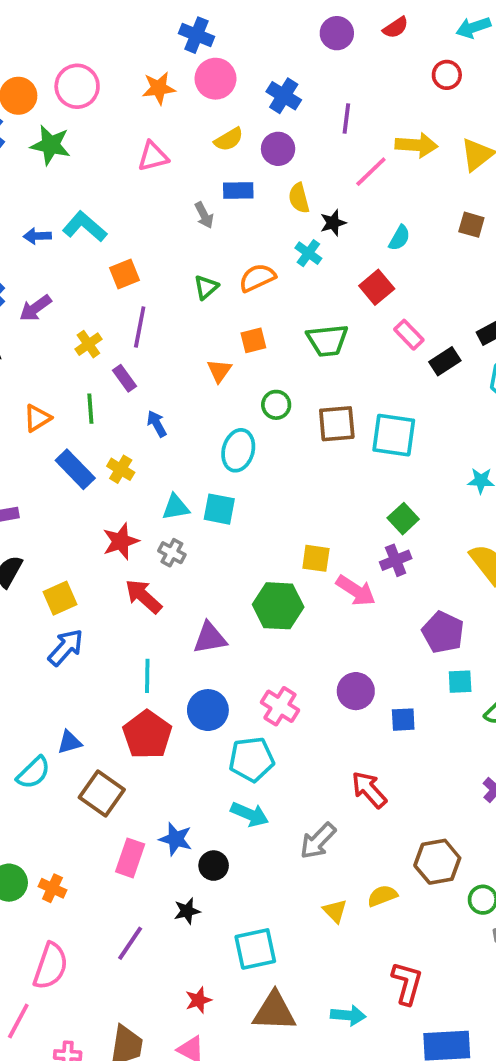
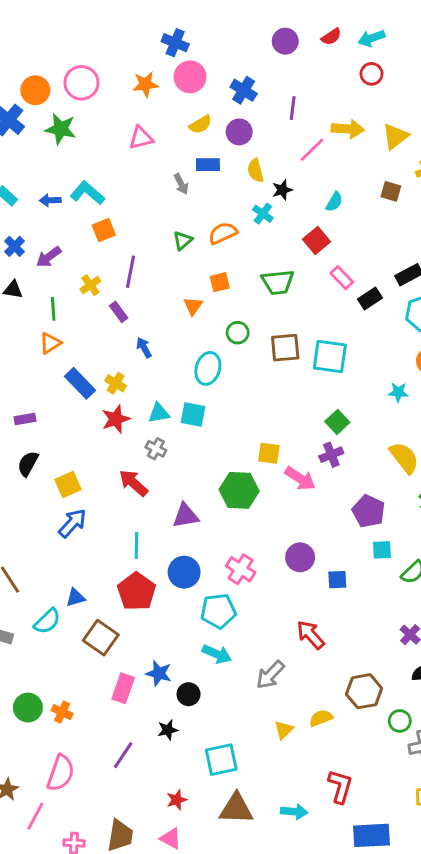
cyan arrow: (473, 27) -> (372, 38), moved
orange square: (124, 274) -> (104, 230), moved
green line: (90, 409) -> (53, 309), moved
red star: (121, 541) -> (116, 419), moved
yellow triangle: (335, 911) -> (284, 730), turned 30

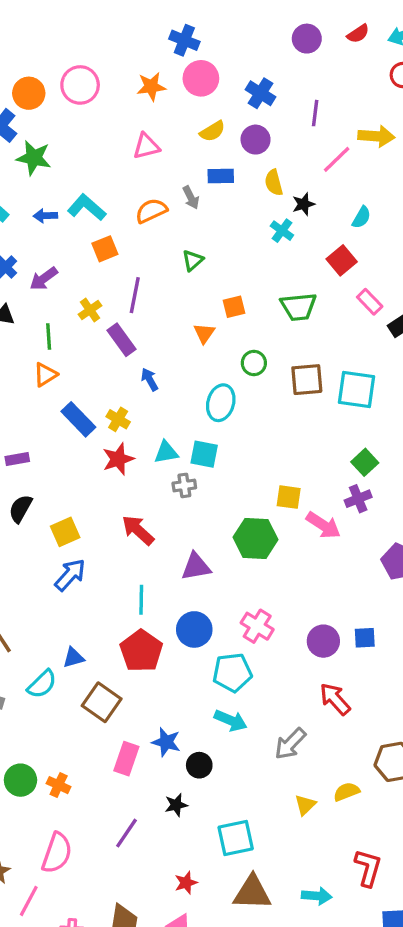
green star: (61, 129) -> (34, 158), moved
orange semicircle: (223, 233) -> (151, 211), moved
purple rectangle: (119, 312) -> (121, 340), size x1.4
gray cross: (156, 449) -> (184, 485), moved, turned -36
purple circle: (300, 557) -> (323, 641), moved

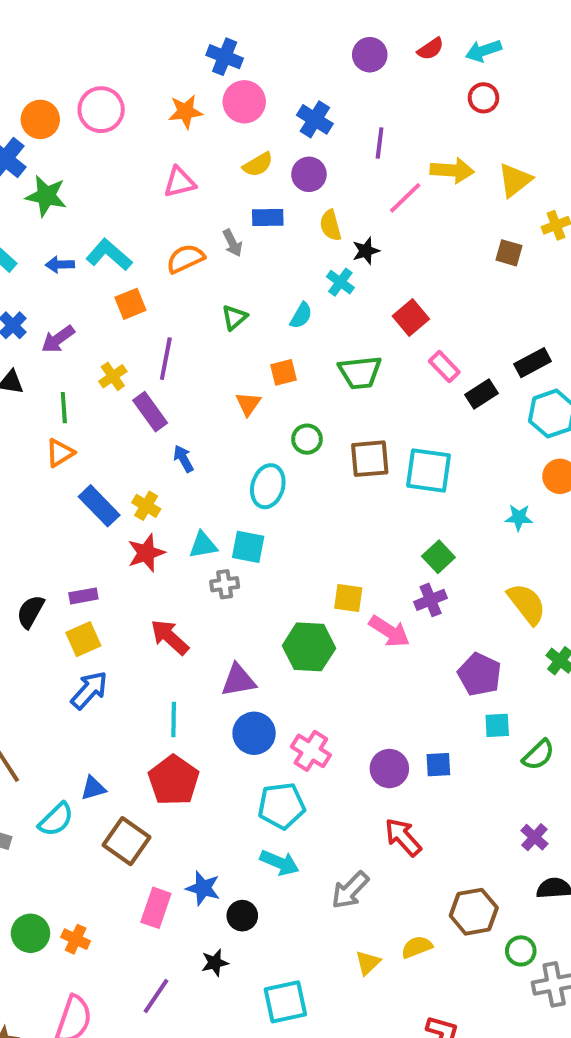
cyan semicircle: (361, 217) -> (301, 316), moved
purple rectangle: (17, 459) -> (83, 596), moved
blue circle: (194, 629) -> (254, 733), moved

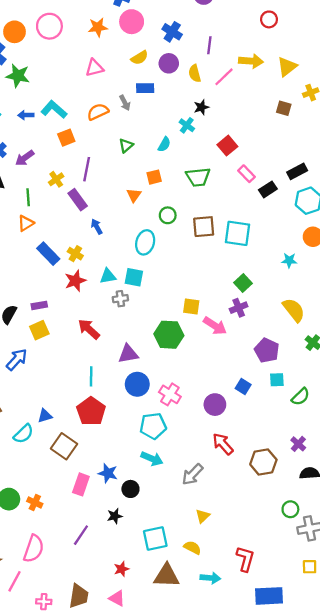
yellow semicircle: (331, 225) -> (195, 73), moved
blue arrow: (89, 690) -> (17, 359), moved
blue square: (438, 765) -> (243, 387), moved, turned 35
brown hexagon: (474, 912) -> (263, 462), moved
yellow semicircle: (417, 947) -> (192, 548), moved, turned 48

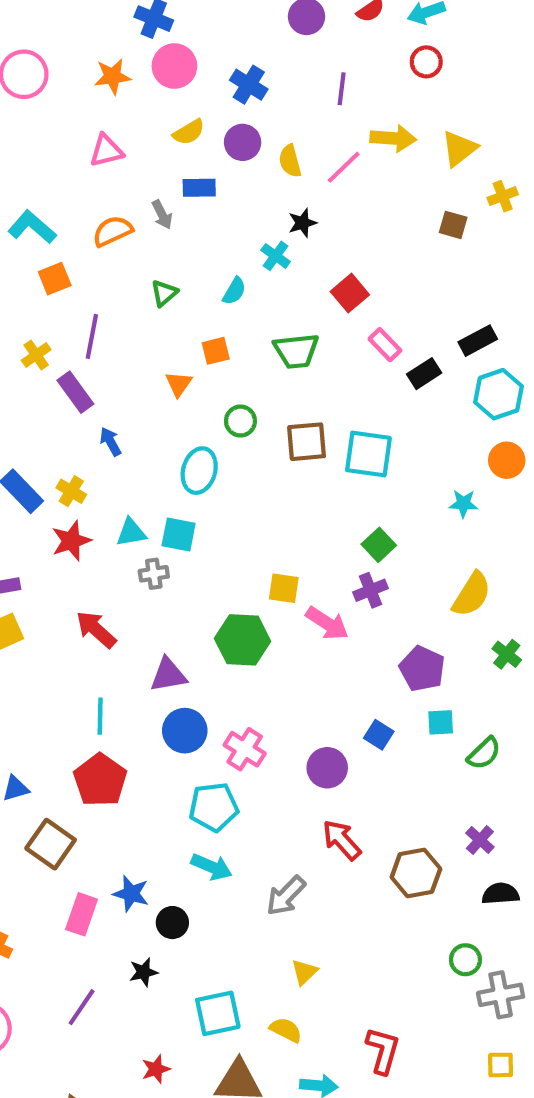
purple line: (209, 45) -> (342, 89), moved
yellow semicircle: (294, 310) -> (472, 594), turned 70

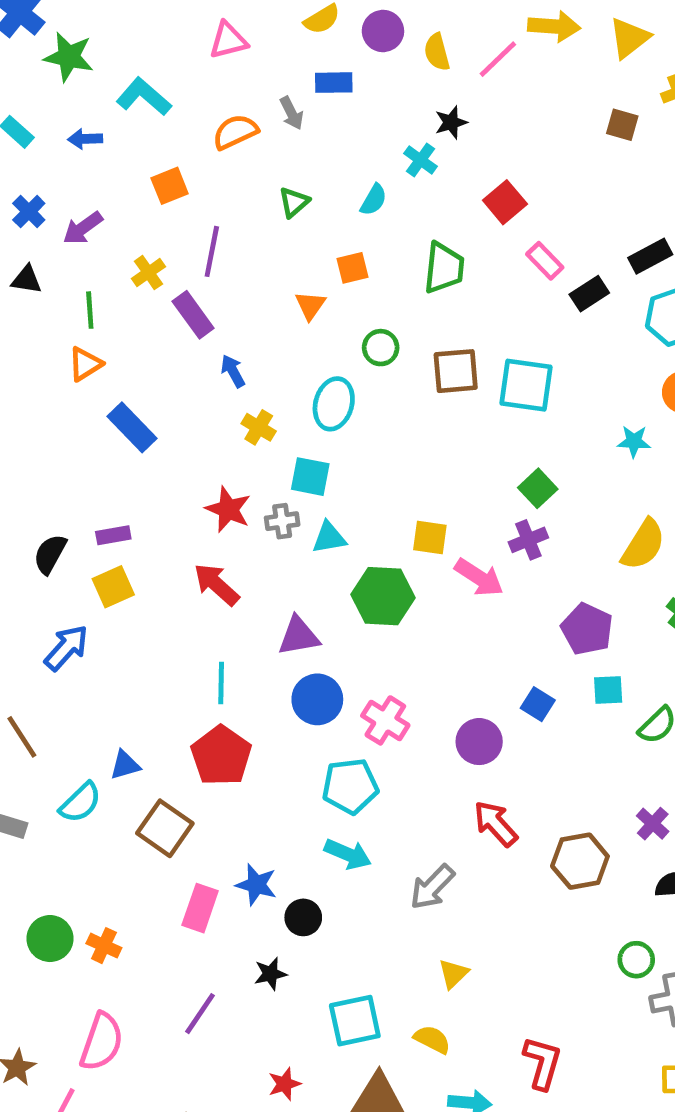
cyan L-shape: (32, 227) -> (144, 97), moved
green trapezoid: (296, 351) -> (444, 268), turned -78
yellow cross: (71, 491) -> (259, 427), moved
cyan triangle: (131, 532) -> (329, 538), moved
red star: (71, 541) -> (228, 509), moved, turned -30

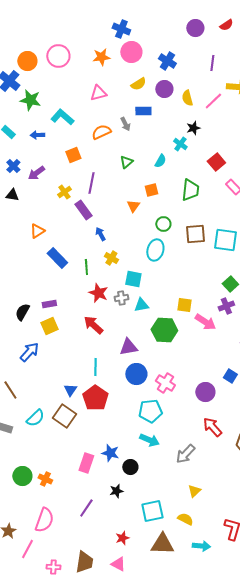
green line: (90, 310) -> (86, 267), moved
cyan ellipse: (334, 404) -> (155, 250), moved
blue triangle: (125, 765) -> (70, 390), moved, turned -40
brown square: (165, 828) -> (64, 416), moved

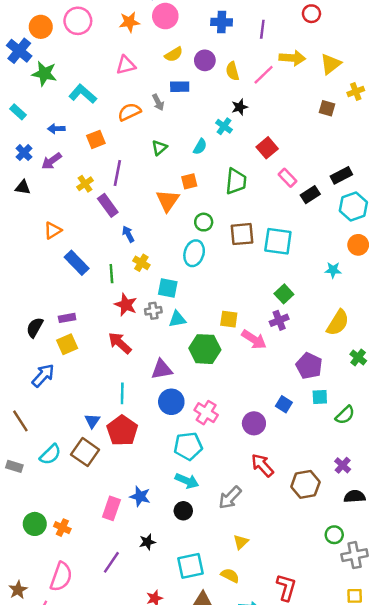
blue cross: (167, 61) -> (222, 22), moved, turned -30
blue arrow: (37, 135) -> (56, 129), moved
orange triangle: (133, 206) -> (168, 201), size x1.5
black circle: (130, 467) -> (183, 511), moved

